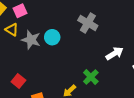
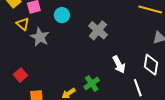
cyan circle: (52, 37) -> (62, 15), moved
white arrow: (115, 53) -> (119, 65), turned 84

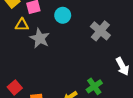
yellow triangle: (23, 24) -> (22, 25), turned -40
red square: (20, 75) -> (15, 88), moved

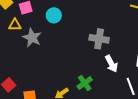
gray cross: (100, 31) -> (99, 39), moved, turned -30

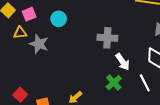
green cross: (85, 83) -> (114, 83), moved

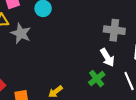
gray cross: (107, 38) -> (114, 30), moved

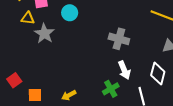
gray cross: (114, 30) -> (119, 39), moved

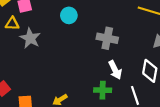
cyan circle: (70, 13) -> (69, 15), moved
green cross: (111, 89) -> (103, 90), turned 35

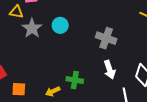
cyan circle: (69, 15) -> (60, 25), moved
green cross: (103, 90) -> (75, 80), moved

